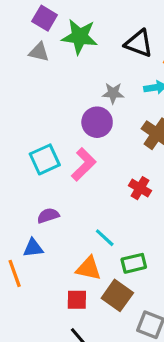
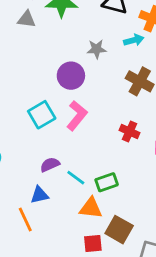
purple circle: (97, 122) -> (71, 76), moved
cyan line: (105, 238) -> (76, 178), moved
green rectangle: (134, 263) -> (107, 182), moved
red square: (77, 300) -> (93, 243), moved

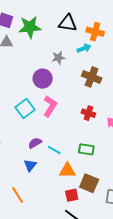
green rectangle: (107, 182) -> (86, 149), moved, turned 35
blue triangle: (39, 195) -> (30, 165), turned -32
orange line: (25, 219) -> (18, 195), moved

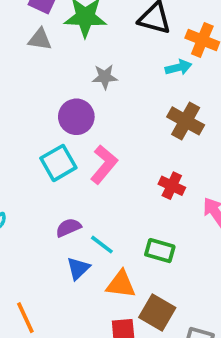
gray star: (58, 58) -> (105, 77), moved
purple circle: (43, 79) -> (76, 117), moved
blue triangle: (30, 165) -> (78, 268), moved

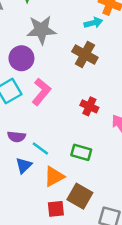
gray star: (105, 77) -> (41, 30), size x1.6
brown cross: (186, 121) -> (85, 54), moved
purple semicircle: (68, 228) -> (17, 137), turned -150
orange triangle: (121, 284) -> (54, 176), turned -35

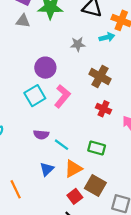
gray star: (41, 30) -> (78, 44), moved, size x0.6
brown cross: (85, 54) -> (100, 77), moved
blue triangle: (24, 166) -> (47, 169), moved
red square: (56, 209) -> (75, 196), turned -32

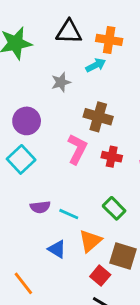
pink L-shape: (62, 96) -> (77, 149), moved
green rectangle: (97, 148) -> (114, 208), turned 42
blue triangle: (47, 169) -> (57, 249), turned -32

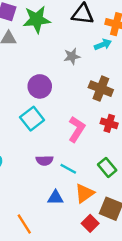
pink L-shape: (77, 149) -> (77, 129), moved
blue triangle: (57, 249) -> (55, 198), turned -35

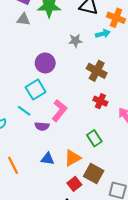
pink L-shape: (77, 129) -> (59, 110), moved
cyan line: (68, 169) -> (24, 111), moved
orange line: (24, 224) -> (13, 165), moved

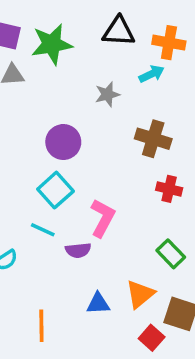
orange line: (13, 165) -> (41, 326), turned 36

